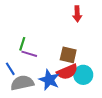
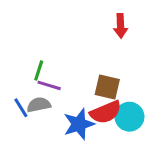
blue star: (49, 80) -> (79, 124), turned 30
gray semicircle: (22, 83) -> (39, 105), moved, size x0.7

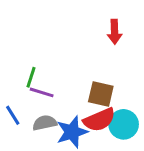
gray semicircle: (39, 105) -> (45, 123), moved

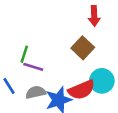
brown square: (101, 94) -> (83, 48), moved, turned 30
cyan circle: (124, 124) -> (102, 81), moved

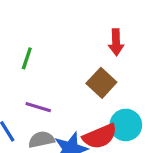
green line: (24, 54) -> (27, 58), moved

